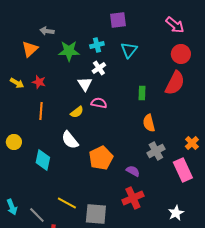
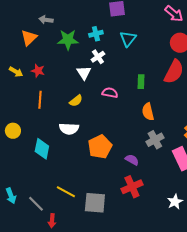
pink semicircle: (99, 103) -> (110, 93), moved
white semicircle: (70, 140) -> (69, 129), turned -48

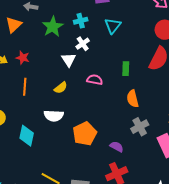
green star: (68, 40) -> (53, 27), turned -30

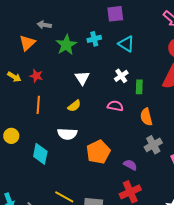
cyan triangle: (113, 26) -> (126, 44), turned -36
white cross: (83, 44) -> (121, 76), moved
pink semicircle: (95, 80) -> (115, 106), moved

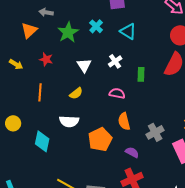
cyan cross: (94, 39) -> (96, 26), turned -32
red star: (36, 76) -> (46, 59), moved
white cross: (121, 76) -> (115, 61), moved
orange semicircle: (146, 117) -> (124, 121), moved

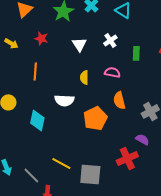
yellow semicircle: (76, 93) -> (84, 77), moved, turned 128
purple semicircle: (132, 152) -> (142, 139), moved

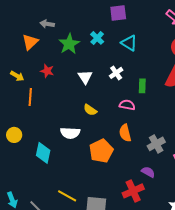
orange line: (35, 71) -> (30, 97), moved
pink semicircle: (112, 72) -> (127, 105), moved
yellow semicircle: (84, 77) -> (90, 110), turned -56

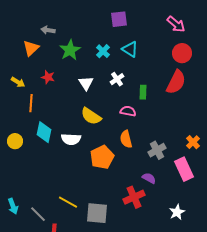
cyan cross: (97, 38) -> (103, 51), moved
yellow semicircle: (90, 110) -> (91, 116), size x1.5
cyan diamond: (43, 153) -> (44, 132), moved

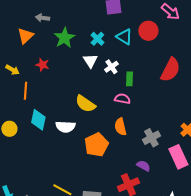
red circle: (182, 53) -> (148, 31), moved
white triangle: (86, 83) -> (90, 61), moved
green rectangle: (143, 92) -> (129, 79), moved

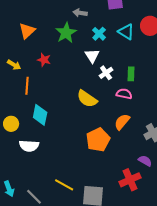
gray arrow: (42, 18) -> (80, 13), moved
white cross: (111, 67) -> (106, 73), moved
white semicircle: (65, 127) -> (29, 146), moved
orange semicircle: (120, 127) -> (122, 122), turned 54

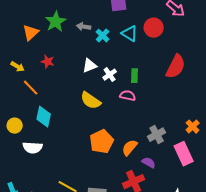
gray arrow: (80, 13) -> (84, 27), moved
green star: (66, 33) -> (56, 22), moved
white triangle: (92, 56) -> (90, 66), moved, turned 42
orange line: (27, 86) -> (31, 88), turned -48
orange semicircle: (122, 122) -> (130, 148), moved

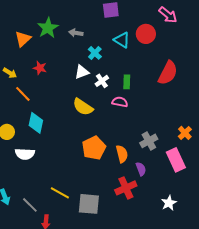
cyan cross: (103, 36) -> (95, 53), moved
orange semicircle: (130, 148) -> (122, 154), turned 126
purple semicircle: (149, 163) -> (141, 169), turned 40

